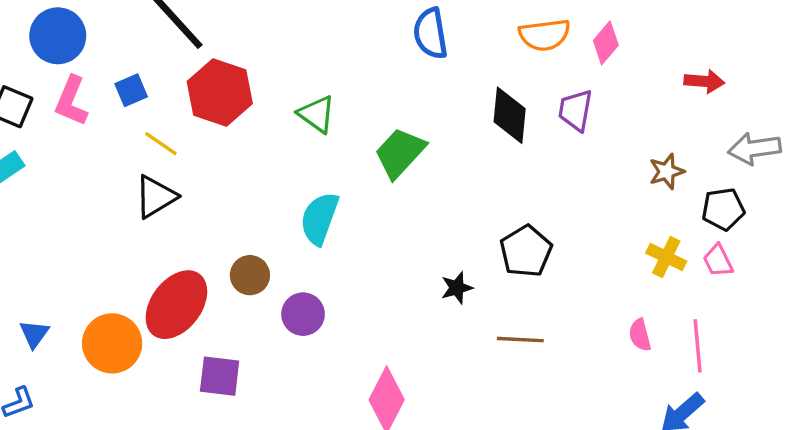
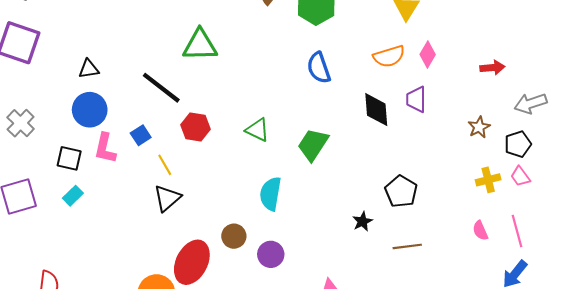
red hexagon: (220, 93) -> (196, 127), size x0.7
yellow line: (161, 144) -> (165, 165), turned 35
yellow cross: (666, 257) -> (488, 180), turned -30

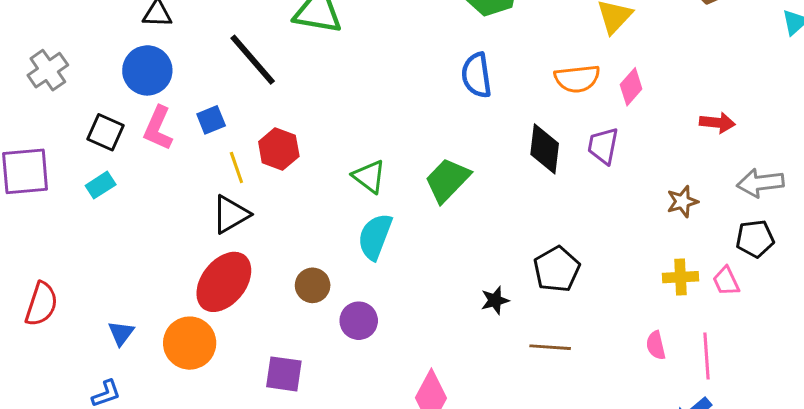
red hexagon: (196, 127) -> (279, 149), moved
green triangle: (257, 130) -> (369, 176), moved
black pentagon: (518, 144) -> (755, 239), moved
red ellipse: (192, 262) -> (224, 282), moved

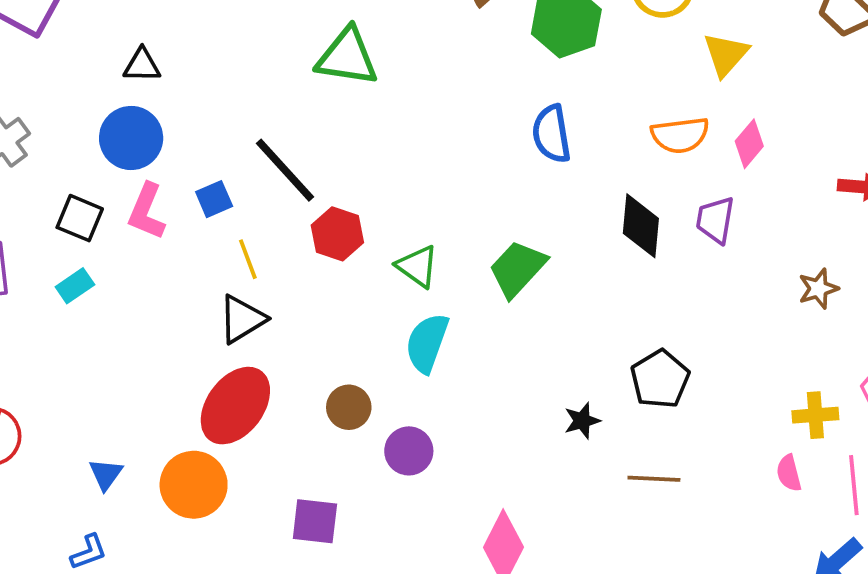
black line: (253, 60) -> (285, 170), moved
red hexagon: (279, 149) -> (337, 234), moved
yellow cross: (681, 277) -> (815, 415), moved

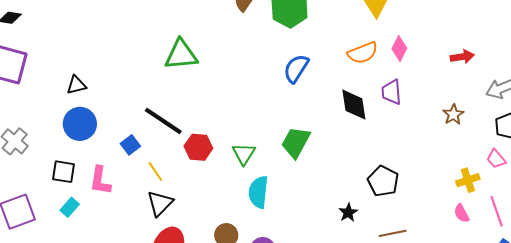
blue semicircle: (552, 134) -> (296, 68), turned 56
pink L-shape: (147, 211) -> (100, 181), moved
green triangle: (417, 266) -> (244, 154), turned 40

